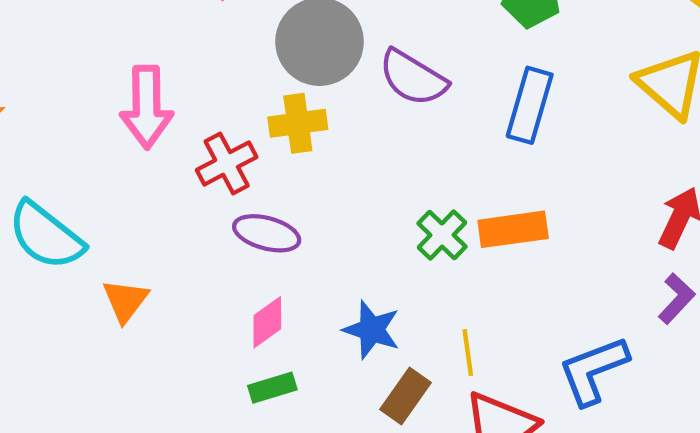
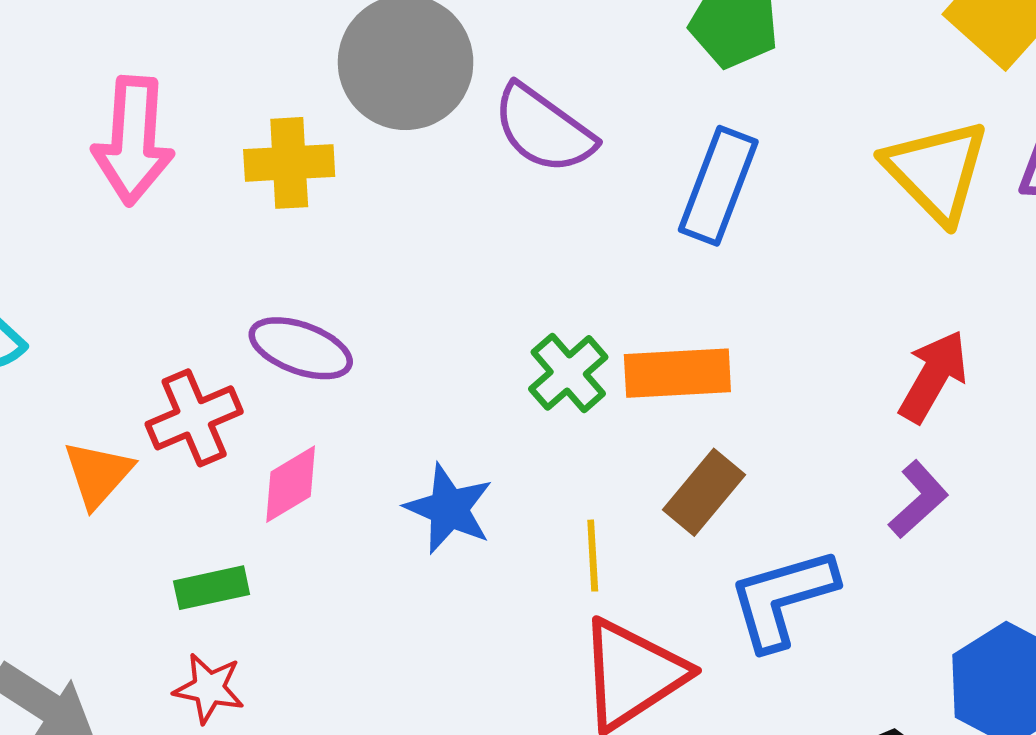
yellow cross: (298, 123) -> (289, 163), moved
red cross: (227, 163) -> (194, 418), moved
orange triangle: (125, 301) -> (98, 474), moved
green rectangle: (272, 388) -> (212, 588), moved
brown rectangle: (405, 396) -> (704, 492), moved

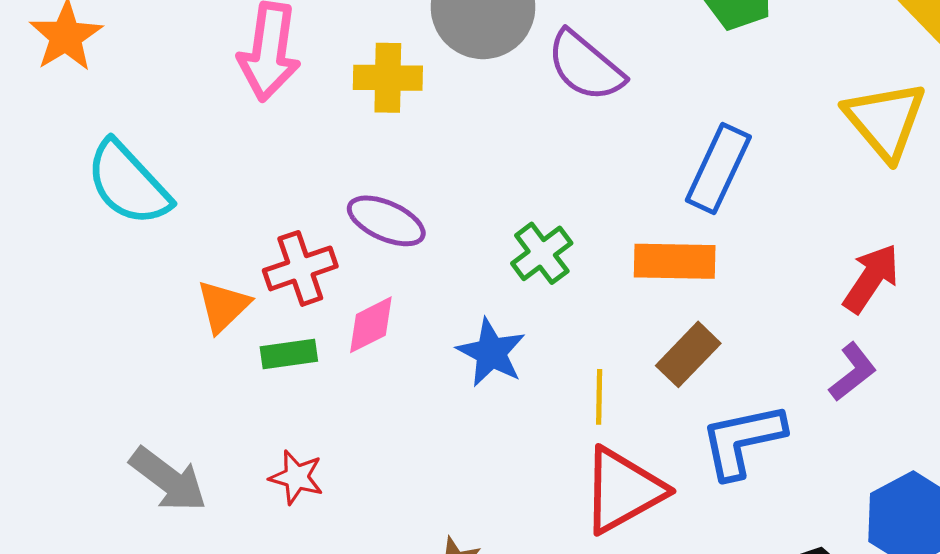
blue rectangle: (718, 186) -> (718, 168), moved
green cross: (568, 373) -> (542, 253), moved
green rectangle: (212, 588) -> (289, 354), moved

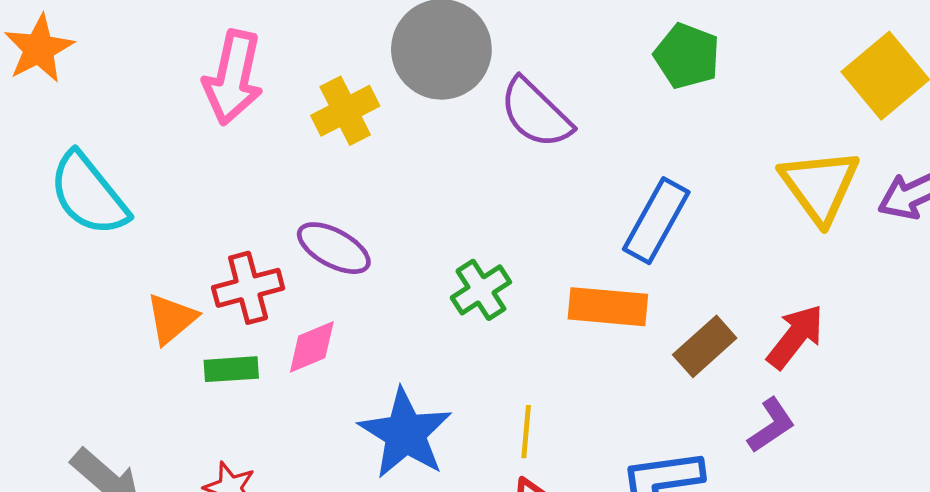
yellow cross: (388, 78) -> (345, 111), turned -32
blue star: (491, 353) -> (405, 433), moved, size x1.4
brown rectangle: (688, 354) -> (705, 346), moved

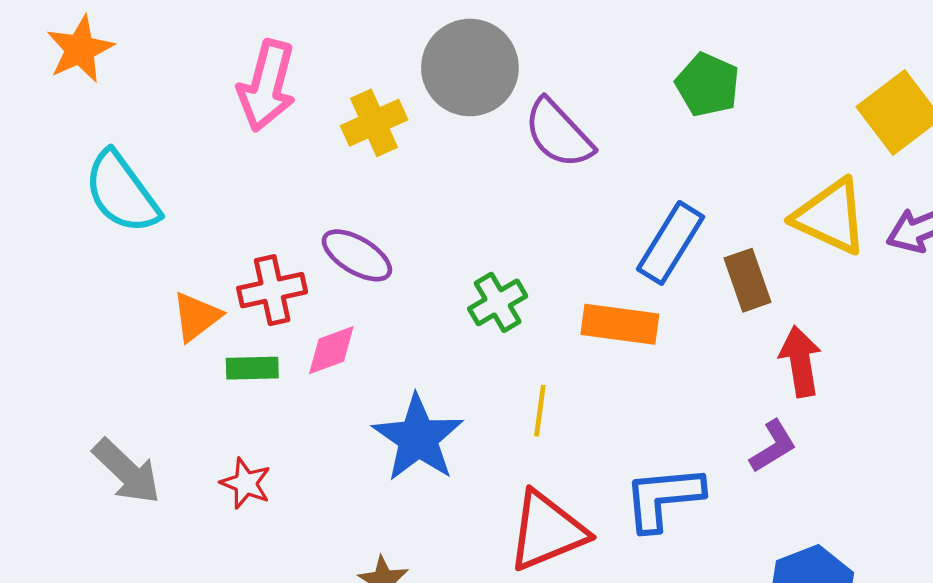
yellow triangle: (820, 186) -> (830, 217), turned -32
red arrow: (795, 337) -> (800, 361), turned -50
brown rectangle: (705, 346) -> (748, 280), moved, turned -70
yellow line: (526, 432) -> (540, 411), moved

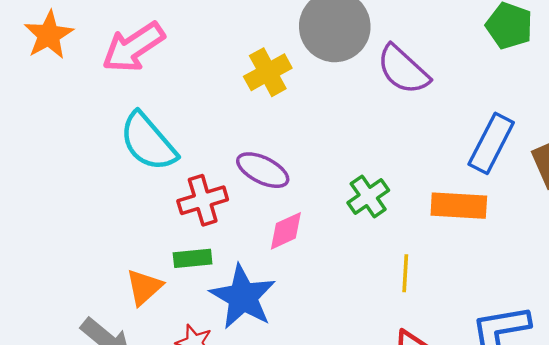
pink arrow: (267, 86) -> (133, 47), moved, turned 46
cyan semicircle: (122, 192) -> (148, 142), moved
orange triangle: (196, 317) -> (144, 287), moved
pink diamond: (331, 350) -> (286, 231), moved
blue star: (418, 438) -> (243, 297), moved

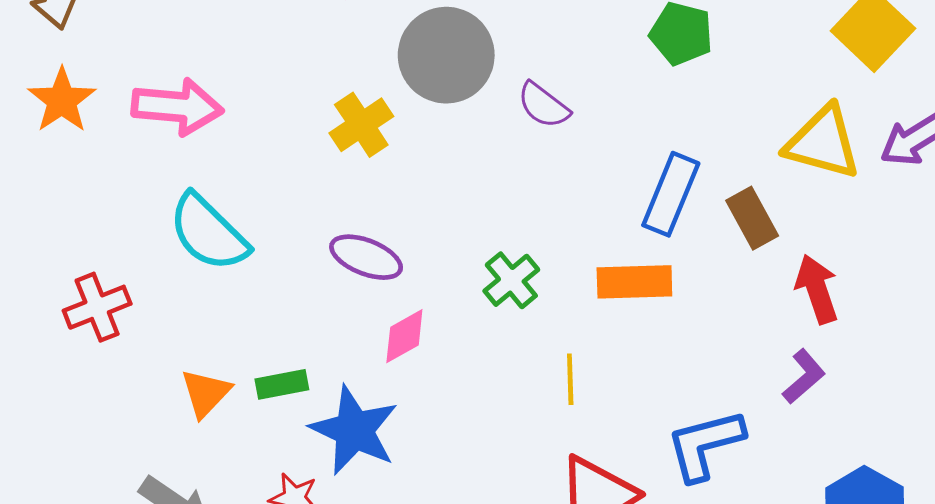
pink arrow: (133, 47) -> (177, 107), turned -136
purple semicircle: (403, 70) -> (543, 105), size x0.7
red cross: (203, 200) -> (97, 307), moved
orange triangle: (144, 287) -> (206, 393), moved

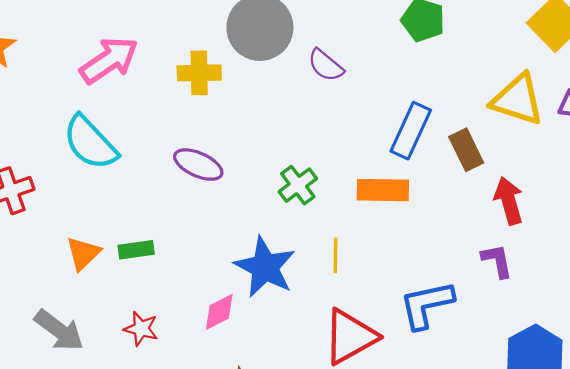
pink arrow: (177, 107) -> (109, 60), moved, turned -42
yellow cross: (361, 125) -> (199, 73), turned 30
pink diamond: (404, 336) -> (219, 312), moved
purple L-shape: (804, 376) -> (497, 261), turned -63
blue star: (354, 430) -> (265, 267), moved

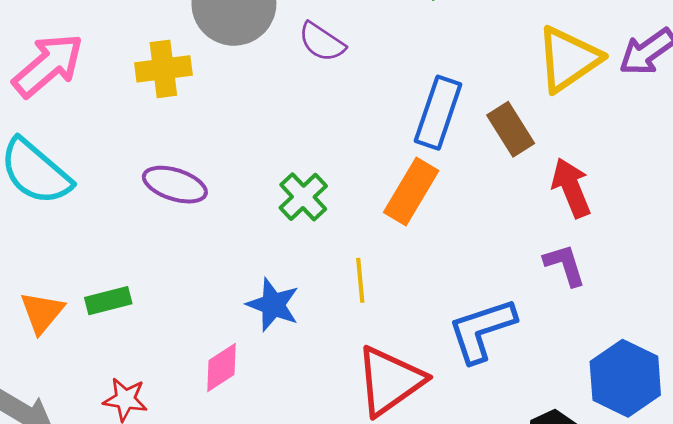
yellow triangle: (517, 100) -> (568, 59), turned -46
orange rectangle: (383, 190) -> (411, 191), turned -54
blue star: (265, 267) -> (273, 305), size x0.7

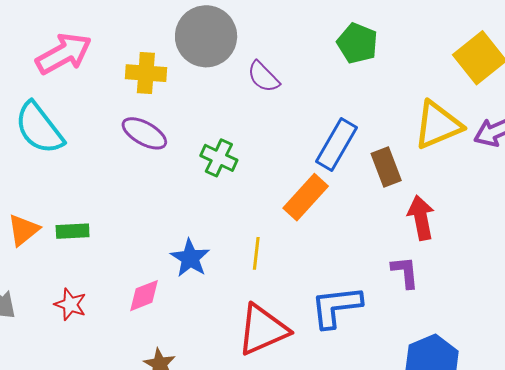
purple ellipse: (175, 185) -> (144, 133), moved
green cross: (303, 197) -> (219, 158), moved, turned -33

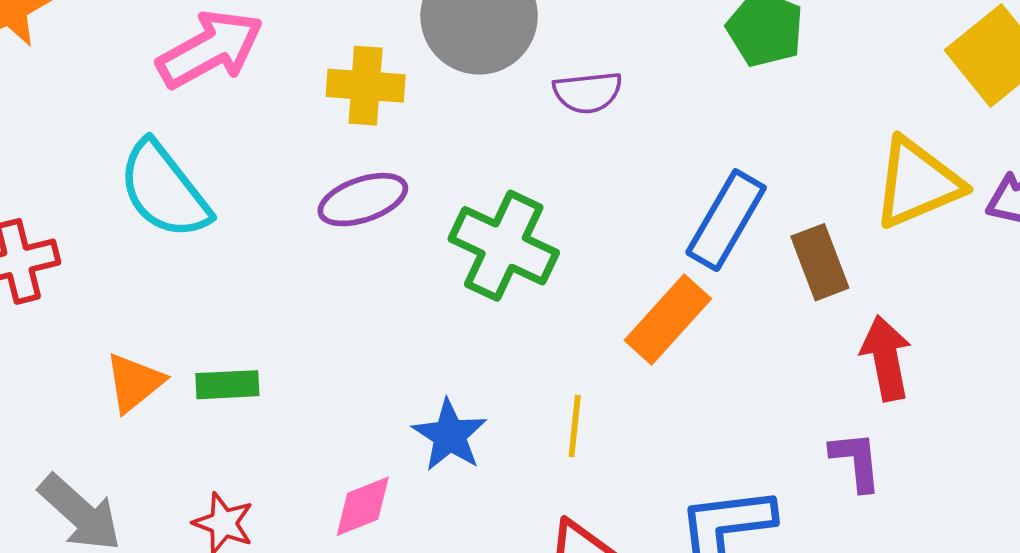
purple semicircle: (263, 77) -> (588, 92), turned -51
purple ellipse: (144, 133) -> (363, 200), turned -48
green cross: (219, 158) -> (504, 246), size x1.5

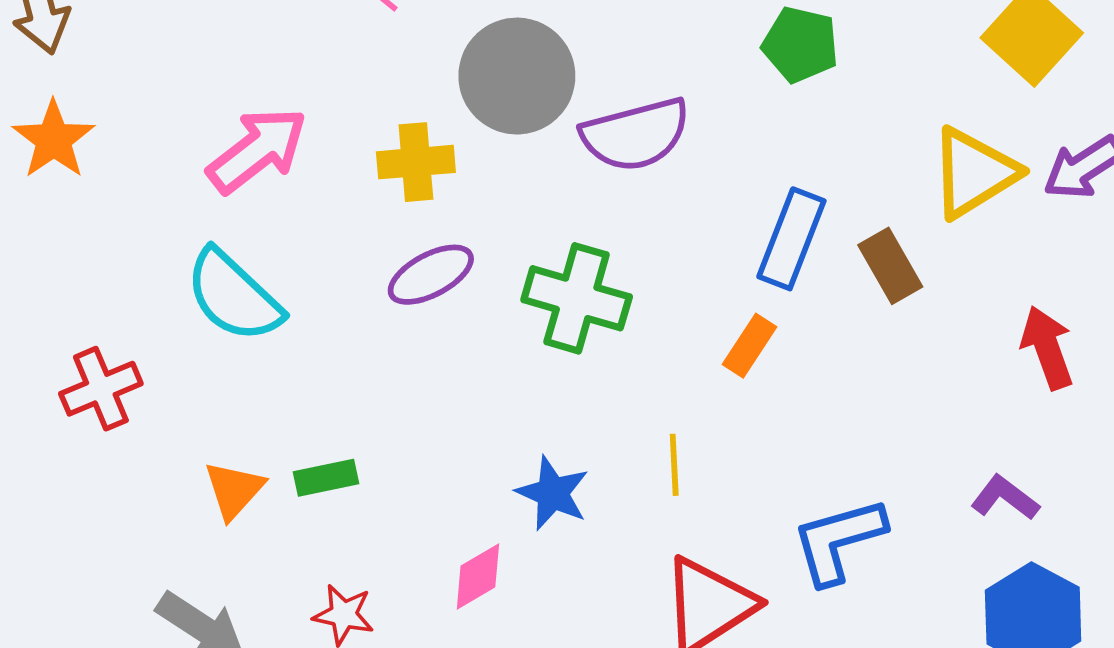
purple semicircle: (588, 92) -> (636, 134), size x1.6
orange rectangle: (668, 320) -> (750, 346), size x0.7
red arrow: (886, 358) -> (1047, 348), moved
purple L-shape: (856, 461) -> (1005, 498), moved, turned -38

